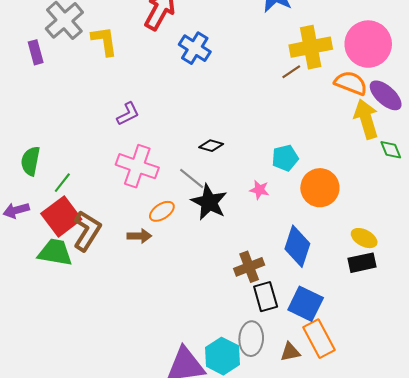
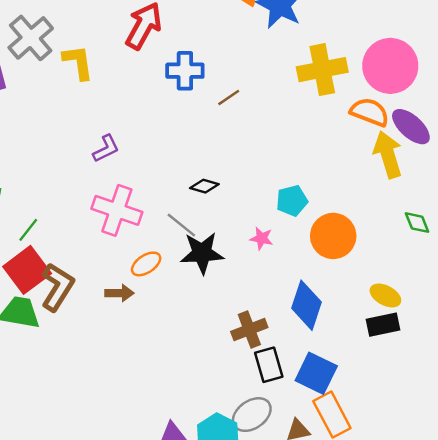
blue cross: (195, 48) -> (185, 71), turned -32
brown line: (291, 72) -> (229, 97), moved
green diamond: (391, 150) -> (417, 223), moved
black star: (209, 202) -> (202, 253), turned -30
gray ellipse: (251, 339) -> (252, 415), turned 52

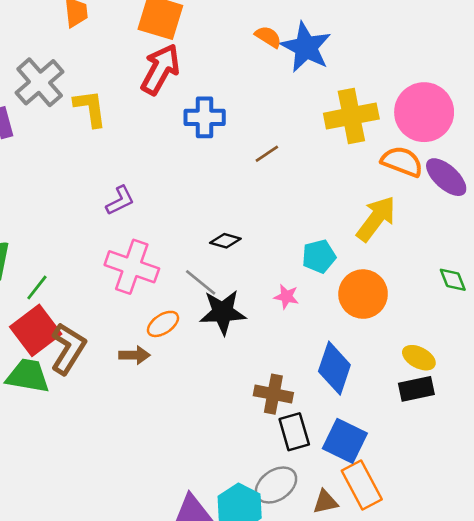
brown line: (229, 97) -> (267, 154), moved
yellow arrow: (388, 155) -> (376, 219), moved, turned 54
brown cross: (249, 330) -> (273, 394), turned 32

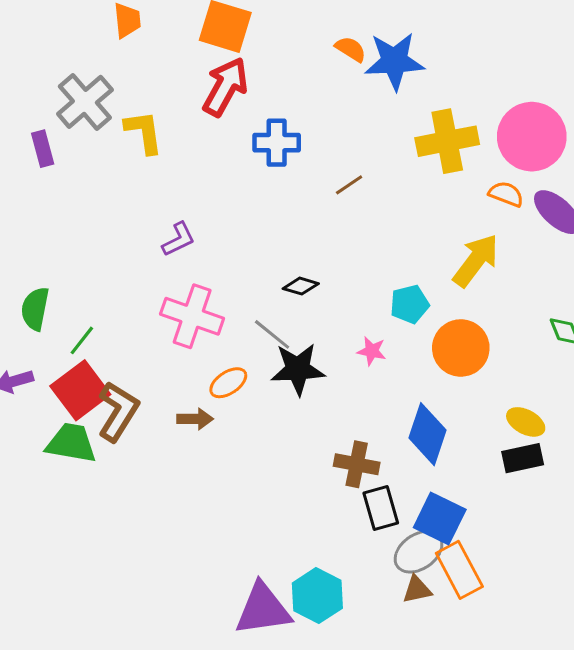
blue star: (306, 47) -> (394, 61), turned -30
orange semicircle: (402, 162) -> (506, 194), size x0.7
gray ellipse: (276, 485) -> (419, 552), moved

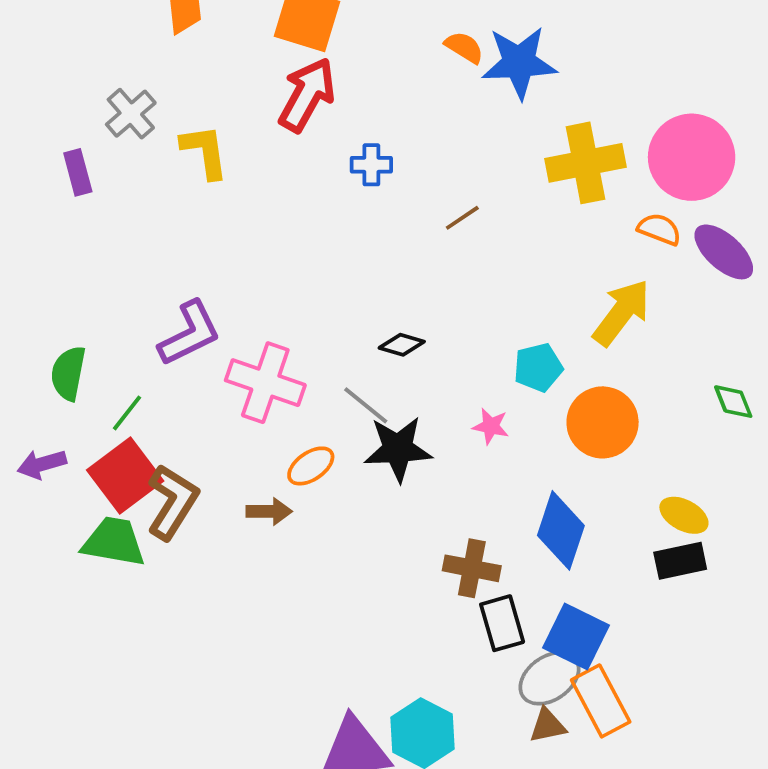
gray cross: (85, 102) -> (131, 114), size x0.7
blue cross: (277, 143) -> (371, 165), size x0.7
purple L-shape: (178, 239) -> (190, 333), moved, size x1.5

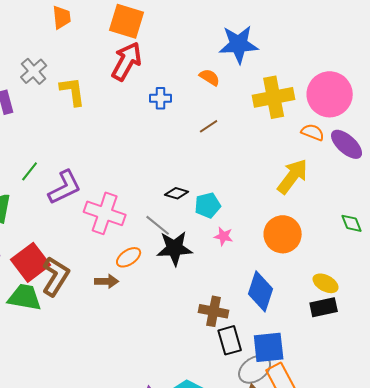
orange semicircle: (464, 47) -> (210, 77), moved
cyan pentagon: (538, 367) -> (208, 205), moved
green line: (127, 413) -> (30, 171), moved
blue square: (576, 636) -> (269, 347), turned -32

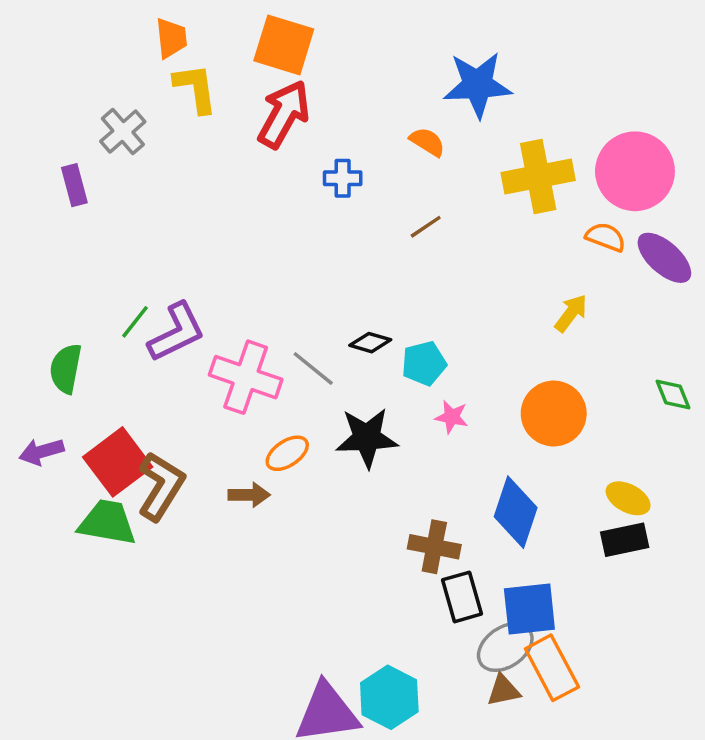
yellow L-shape: (73, 91) -> (196, 88), moved
green line: (30, 171) -> (135, 322), moved
yellow arrow: (293, 176) -> (571, 313), size x0.6
gray line: (158, 225) -> (313, 369), moved

